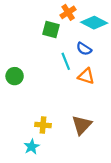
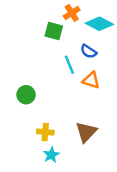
green circle: (15, 76) -> (26, 95), moved
cyan star: (32, 147) -> (51, 155), moved

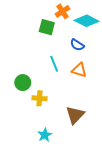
cyan line: (69, 65) -> (54, 64), moved
yellow cross: (45, 132) -> (39, 98), moved

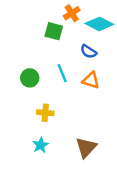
green circle: (23, 83) -> (30, 78), moved
brown triangle: (75, 115) -> (86, 147), moved
cyan star: (45, 135) -> (41, 145), moved

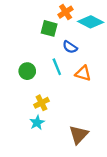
blue semicircle: (88, 52) -> (70, 47), moved
yellow cross: (45, 113) -> (41, 103), turned -32
cyan star: (41, 145) -> (37, 123), moved

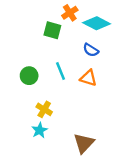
blue semicircle: (70, 47) -> (91, 50), moved
yellow cross: (41, 103) -> (44, 109), turned -32

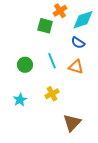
cyan diamond: (97, 23) -> (83, 20), turned -45
yellow cross: (44, 109) -> (52, 94), moved, turned 32
cyan star: (40, 130) -> (20, 100), moved

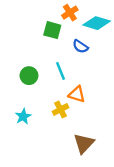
cyan diamond: (83, 20) -> (97, 23), turned 35
blue semicircle: (78, 43) -> (80, 46), moved
orange triangle: (76, 67) -> (77, 94), moved

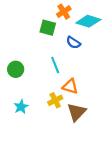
green circle: (29, 76) -> (16, 69), moved
brown triangle: (84, 143) -> (77, 112), moved

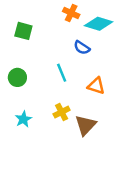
orange cross: (64, 12) -> (71, 13), turned -32
green square: (48, 28) -> (23, 31), moved
orange triangle: (70, 86) -> (96, 86), moved

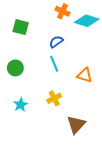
blue semicircle: (82, 48) -> (56, 42), moved, turned 112
brown triangle: (85, 125) -> (76, 125), moved

